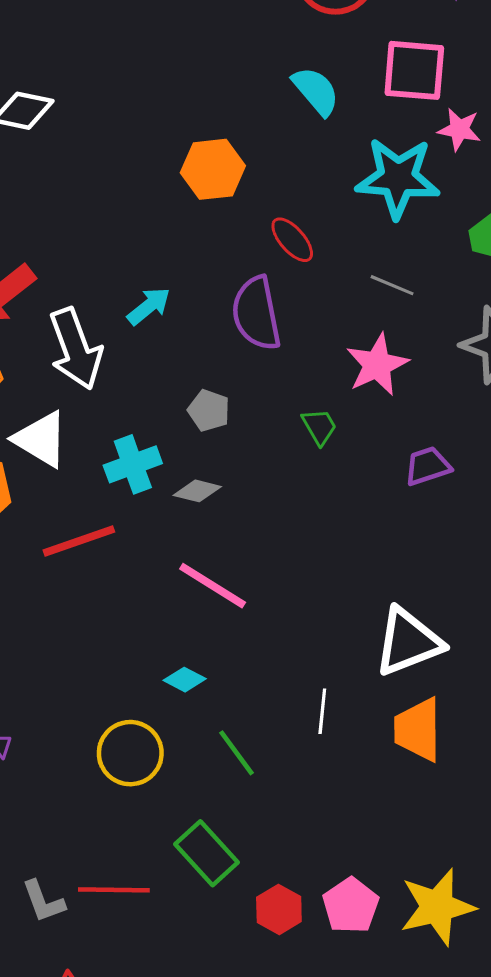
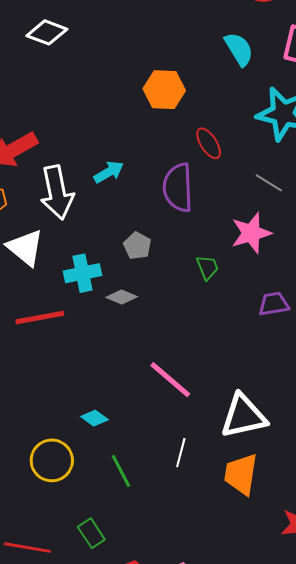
pink line: (213, 586) -> (170, 380), moved
green rectangle: (207, 853) -> (91, 533), size x0.7

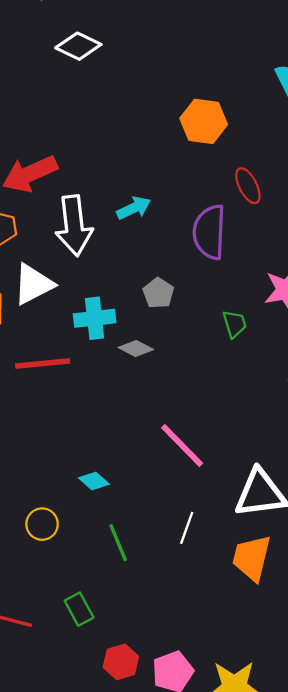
white triangle: (25, 248) -> (33, 284), turned 48
yellow circle: (52, 460) -> (42, 524), size x0.7

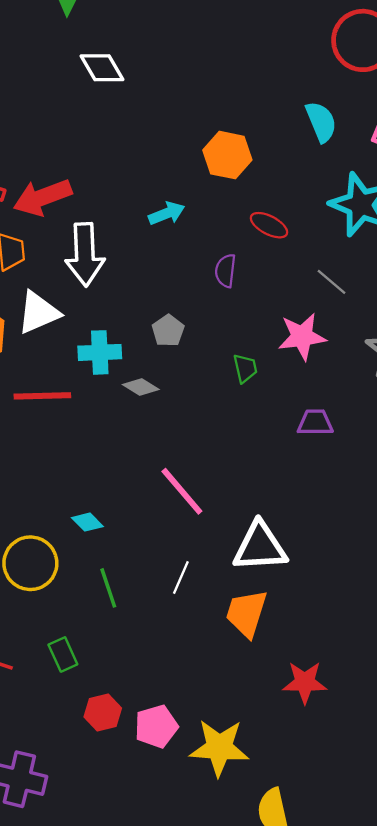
white diamond: (78, 46) -> (102, 68), turned 30
red ellipse: (248, 186) -> (269, 225), turned -39
cyan arrow: (134, 208) -> (167, 213), moved
purple semicircle: (209, 232) -> (226, 271), size x0.6
yellow circle: (42, 524) -> (30, 563), size x1.6

